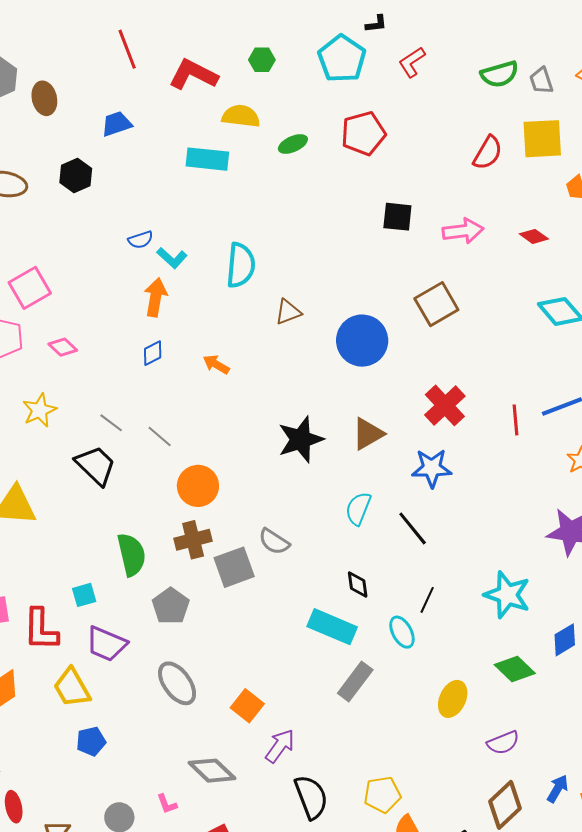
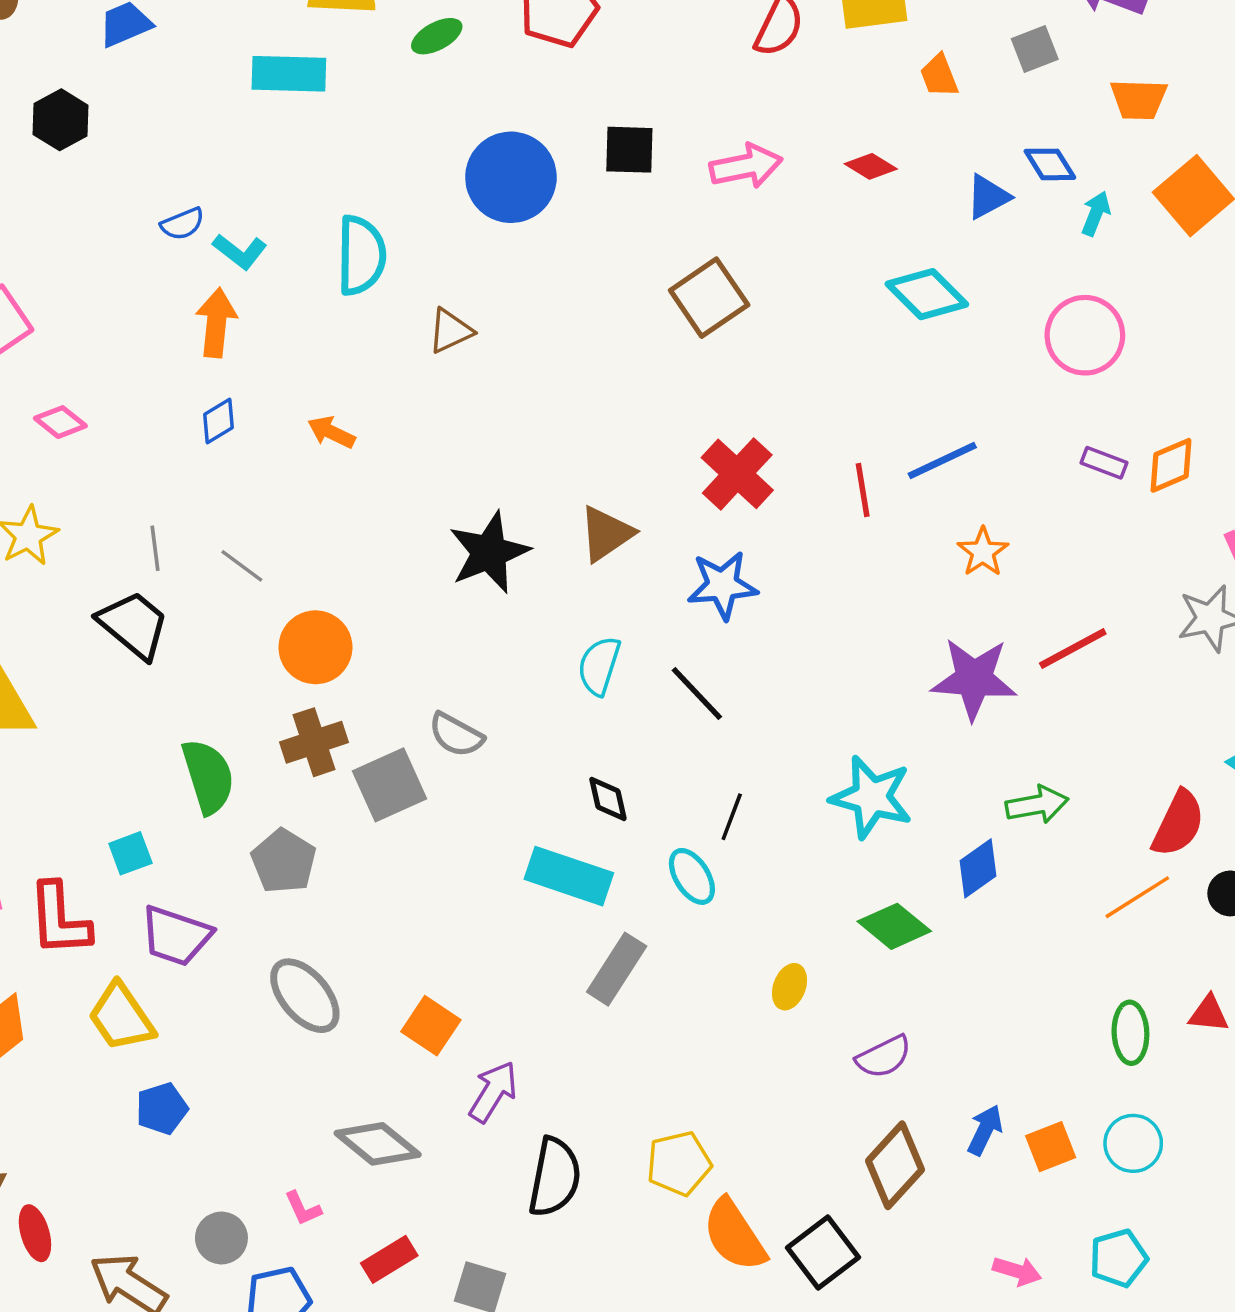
blue circle: (362, 341) -> (511, 177), moved
gray line: (111, 423) -> (155, 548), turned 50
yellow ellipse: (453, 699) -> (789, 987), size x0.7
black semicircle: (311, 797) -> (555, 1177), turned 36

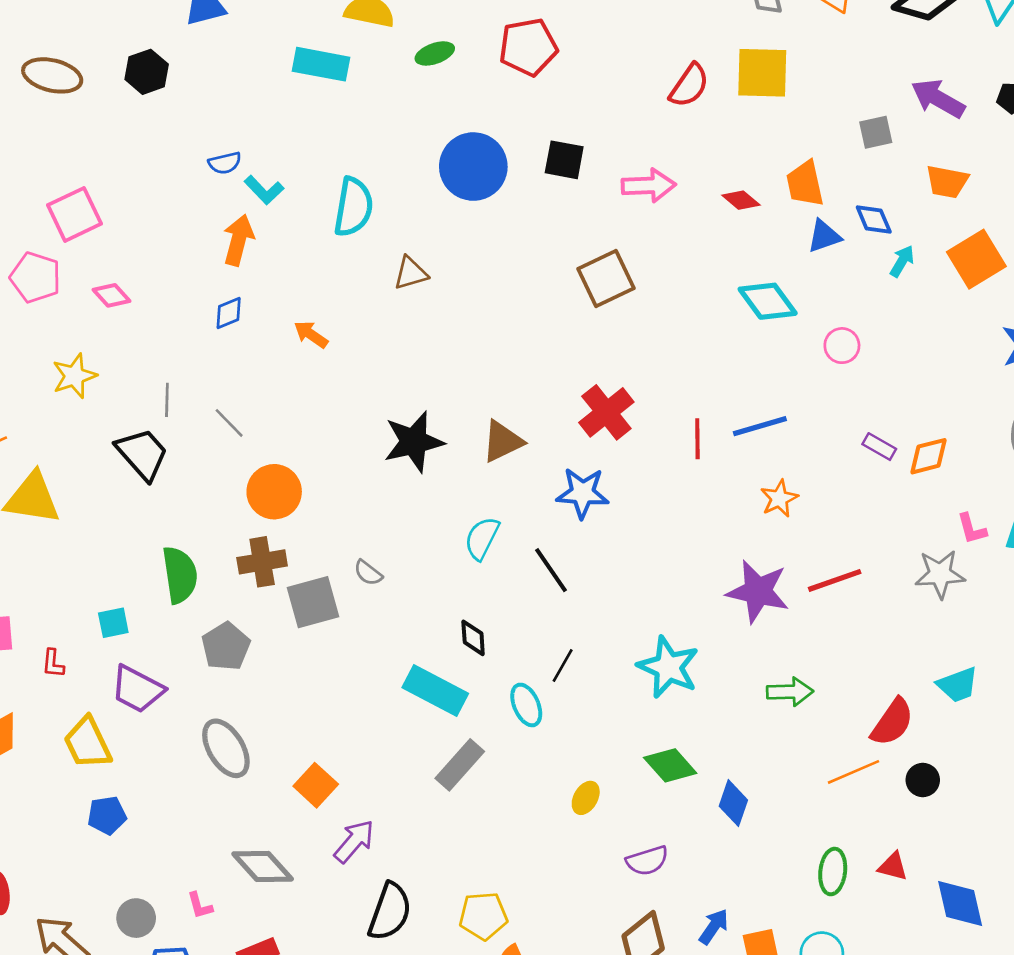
orange trapezoid: (939, 76) -> (805, 184), moved, size x1.4
pink circle: (1085, 335) -> (842, 346), moved, size x0.6
gray semicircle: (456, 735) -> (368, 573), size x0.7
blue diamond: (978, 868) -> (733, 803), moved, turned -45
red L-shape: (59, 919) -> (53, 663), size x0.5

